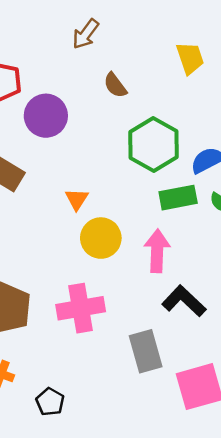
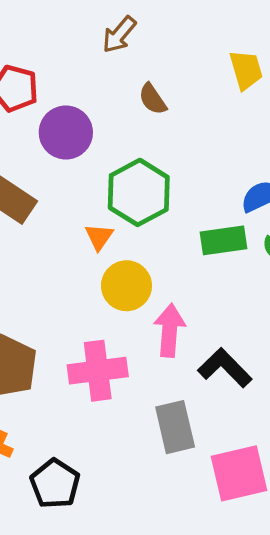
green hexagon: (154, 145) -> (139, 192), moved
pink arrow: (157, 251) -> (170, 330), moved
black pentagon: (50, 402) -> (55, 484), size x1.4

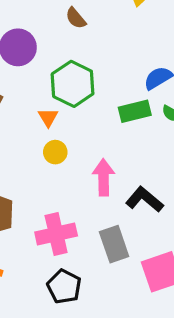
yellow circle: (126, 286) -> (55, 152), moved, size x0.7
pink cross: (98, 371) -> (56, 234), moved
black pentagon: (55, 484) -> (64, 287), moved

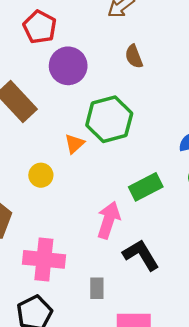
green rectangle: (135, 111) -> (146, 187), moved, turned -32
yellow circle: (55, 152) -> (41, 175), moved
gray rectangle: (114, 244) -> (97, 288), size x0.6

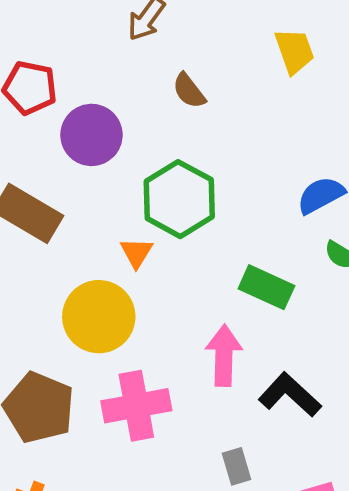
yellow circle: (41, 175) -> (99, 317), size x1.8
green rectangle: (146, 187) -> (266, 287), turned 68
pink cross: (44, 259) -> (136, 406), moved

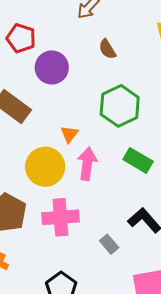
green hexagon: (179, 199) -> (120, 106), moved
pink arrow: (224, 355) -> (87, 164), moved
gray rectangle: (237, 466) -> (109, 244), moved, turned -30

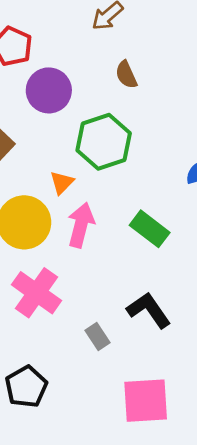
green hexagon: (120, 106) -> (104, 142), moved
pink cross: (60, 217) -> (36, 293), turned 33

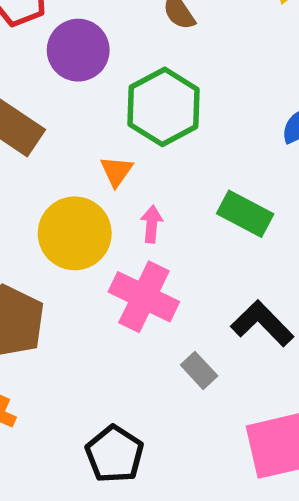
pink arrow: (81, 225) -> (152, 224), size x0.6
pink cross: (36, 293) -> (144, 297), moved

